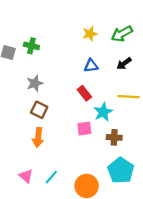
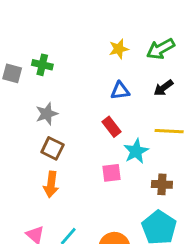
brown cross: (114, 137) -> (162, 184), moved

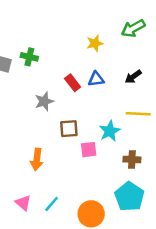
green arrow: (161, 49) -> (133, 28), moved
gray star: (47, 114) -> (44, 101), moved
red rectangle: (112, 127) -> (73, 83), moved
brown square: (52, 148) -> (69, 129), moved, turned -30

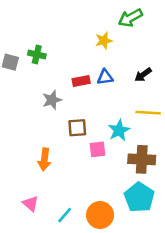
green arrow: (133, 28) -> (130, 18), moved
red rectangle: (73, 83) -> (81, 81), turned -63
brown cross: (132, 159) -> (142, 159), size x1.5
cyan line: (52, 204) -> (65, 215), moved

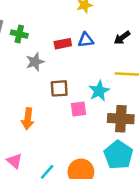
green cross: (37, 54) -> (19, 34), moved

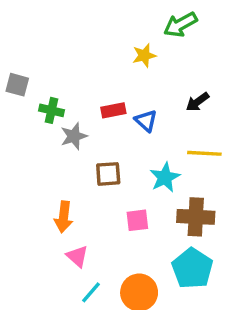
green cross: (19, 34) -> (52, 110), moved
blue triangle: (86, 40) -> (146, 121), moved, turned 49
pink square: (79, 109) -> (137, 220), moved
pink triangle: (14, 161) -> (77, 256), moved

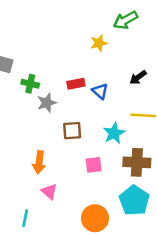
cyan line: (91, 292) -> (25, 218), moved, turned -30

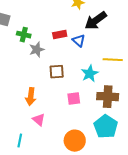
black arrow: (138, 77) -> (96, 21), moved, size x1.6

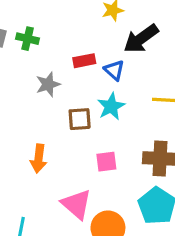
green cross: (24, 35) -> (28, 39), moved
cyan star: (90, 74) -> (111, 106), moved
pink triangle: (39, 120) -> (76, 204), moved, size x1.5

